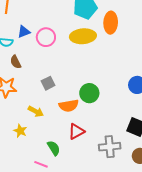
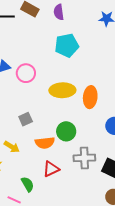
orange ellipse: (111, 23) -> (90, 97), moved
yellow ellipse: (83, 36) -> (62, 90), moved
gray cross: (110, 147) -> (84, 158), moved

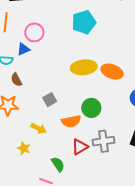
pink circle: (26, 73) -> (34, 32), moved
orange ellipse: (90, 97) -> (112, 72), turned -70
gray cross: (84, 158) -> (104, 141), moved

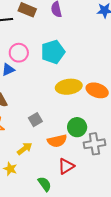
cyan pentagon: (84, 22) -> (53, 52), moved
yellow arrow: (39, 128) -> (25, 149), turned -63
gray cross: (104, 141) -> (94, 144), moved

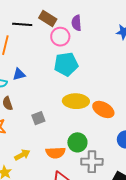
pink circle: (19, 53) -> (60, 37), moved
gray square: (35, 120) -> (38, 118), moved

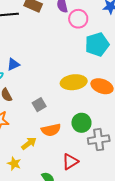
pink circle: (60, 37) -> (78, 19), moved
cyan pentagon: (66, 64) -> (97, 44), moved
orange semicircle: (56, 153) -> (51, 130), moved

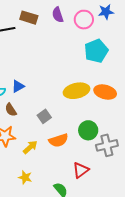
pink circle: (78, 19) -> (84, 20), moved
blue triangle: (13, 64) -> (18, 86), moved
yellow arrow: (29, 143) -> (30, 147), moved

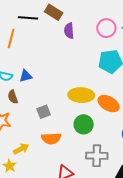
purple semicircle: (58, 15) -> (69, 31), moved
green circle: (88, 130) -> (84, 124), moved
yellow arrow: (30, 147) -> (21, 149), moved

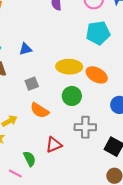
blue triangle: (26, 76) -> (26, 49), moved
orange semicircle: (51, 139) -> (40, 110), turned 36

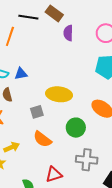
blue triangle: (26, 49) -> (21, 74), moved
yellow ellipse: (69, 67) -> (59, 94), moved

